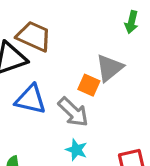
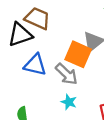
orange square: (89, 85) -> (78, 54), size x1.6

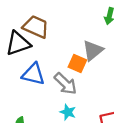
orange square: (78, 54) -> (77, 64), size x0.7

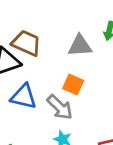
gray triangle: (93, 50) -> (80, 46), moved, turned 35

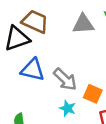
orange square: (73, 84) -> (93, 94), moved

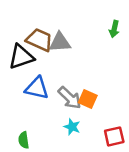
gray triangle: (83, 24) -> (60, 42), moved
orange square: (93, 94) -> (88, 99), moved

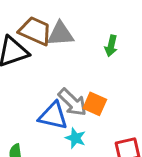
green arrow: (114, 29) -> (111, 46), moved
blue triangle: (37, 88) -> (53, 116), moved

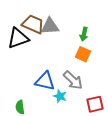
gray arrow: (72, 102) -> (73, 80), moved
orange square: (95, 104) -> (83, 54), moved

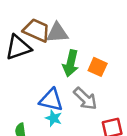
green arrow: (84, 34) -> (71, 63), moved, size x1.5
cyan star: (60, 96) -> (54, 118), moved

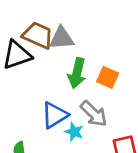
blue triangle: (51, 100) -> (55, 115), turned -45
cyan star: (54, 118) -> (74, 132), moved

